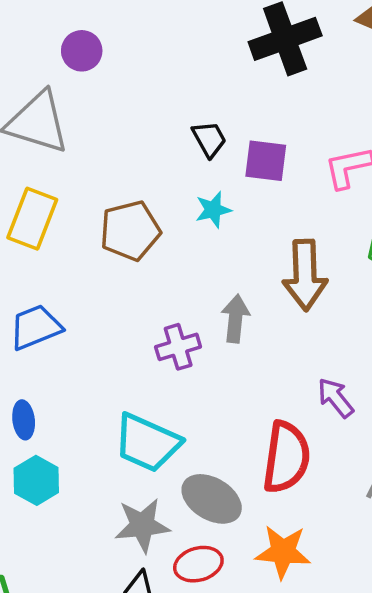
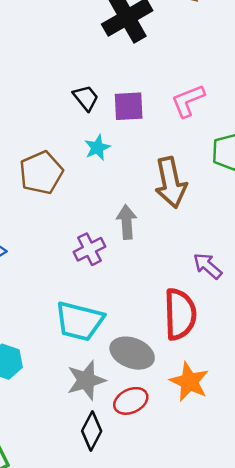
orange star: (283, 552) -> (189, 382), turned 30

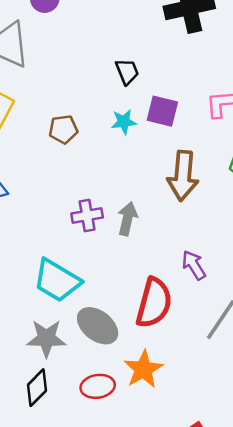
purple square: (129, 106) -> (162, 111), moved
brown pentagon: (41, 173) -> (63, 129), size x0.7
gray arrow: (127, 222) -> (127, 219), moved
red ellipse: (131, 401) -> (98, 386), moved

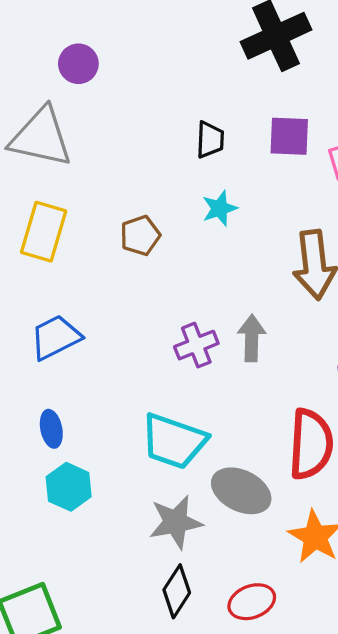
black trapezoid: (127, 72) -> (210, 140), turned 36
purple square: (162, 111) -> (289, 136), moved
red ellipse: (98, 386) -> (252, 602), moved

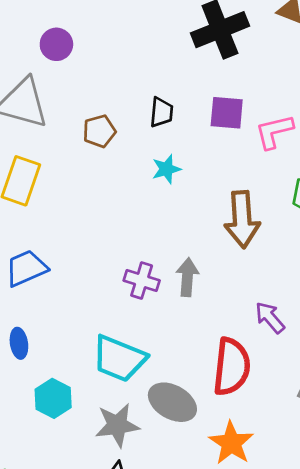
brown pentagon: (140, 235) -> (99, 131), moved
purple cross: (196, 345) -> (142, 280), turned 36
cyan hexagon: (69, 487) -> (53, 398), moved

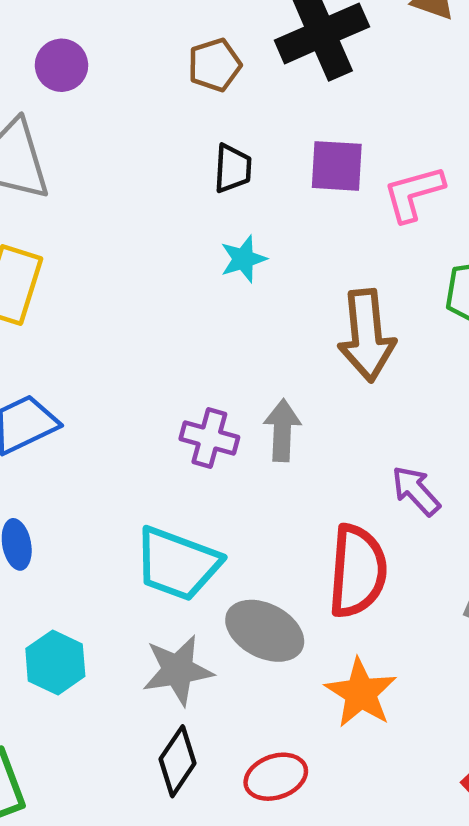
brown pentagon: (99, 131) -> (215, 65), moved
cyan hexagon: (53, 398) -> (55, 662), moved

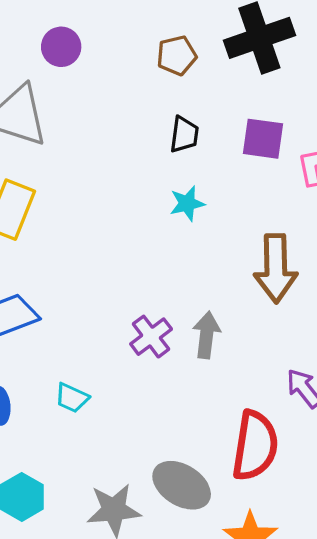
purple cross: (209, 438) -> (151, 337), turned 33
cyan trapezoid: (177, 564) -> (72, 398), moved, size x0.5

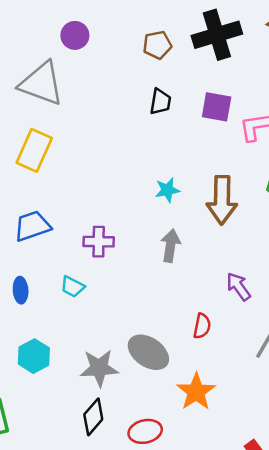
cyan star: (187, 203) -> (167, 190), moved
purple cross: (151, 337) -> (99, 242), moved, turned 36
red semicircle: (255, 446) -> (202, 326), size x0.5

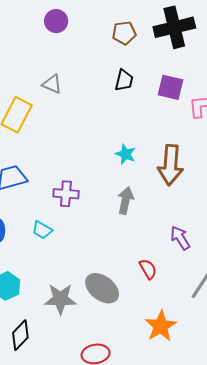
gray triangle: (41, 84) -> (52, 84), moved, size x0.5
cyan star: (167, 190) -> (126, 154), turned 30
red semicircle: (202, 326) -> (148, 269), turned -45
orange star: (196, 392) -> (161, 326), moved
black diamond: (93, 417) -> (20, 335), moved

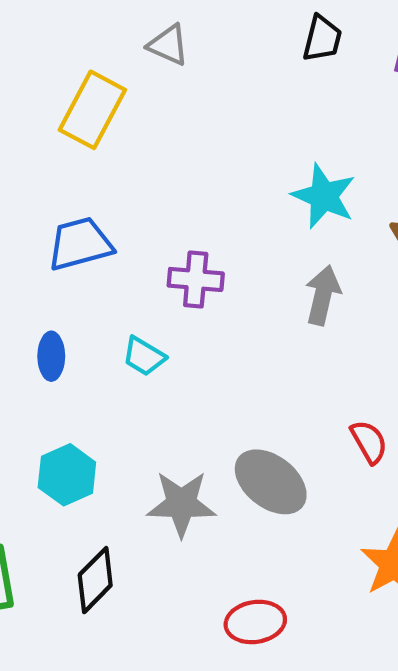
cyan star: (126, 154) -> (324, 196), size x1.4

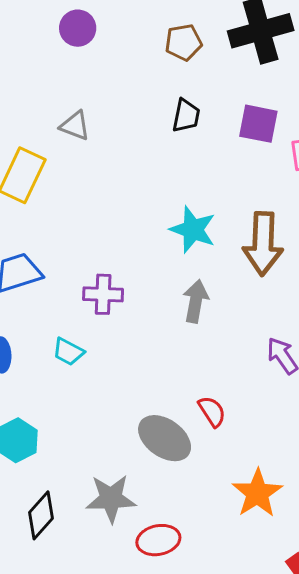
red semicircle: (369, 442) -> (212, 411), moved
gray star: (181, 504) -> (111, 498), moved

